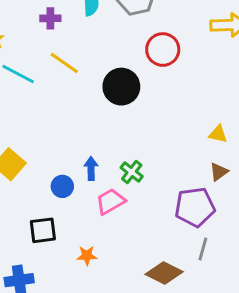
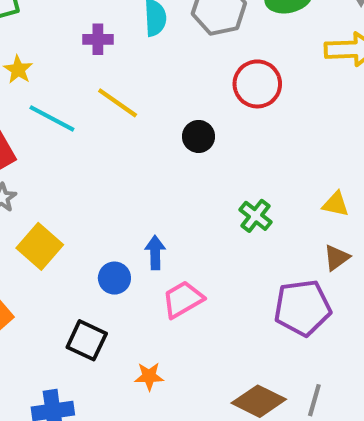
black circle: (121, 87) -> (199, 136), size x0.6
green cross: (132, 172) -> (256, 216), moved
black square: (43, 230) -> (87, 340), turned 32
gray line: (203, 249) -> (314, 400), moved

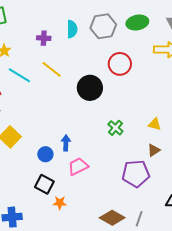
black circle: (199, 136) -> (90, 88), size x1.6
black square: (87, 340) -> (44, 184), moved

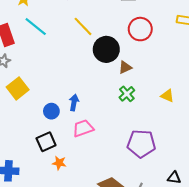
yellow line: (52, 69) -> (83, 26), moved
brown triangle: (154, 150) -> (125, 67), moved
black square: (44, 184) -> (46, 142), turned 30

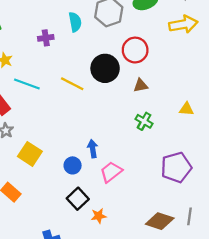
yellow line: (83, 26) -> (72, 84), moved
black circle: (106, 49) -> (105, 68), moved
brown triangle: (125, 67) -> (141, 85), moved, turned 32

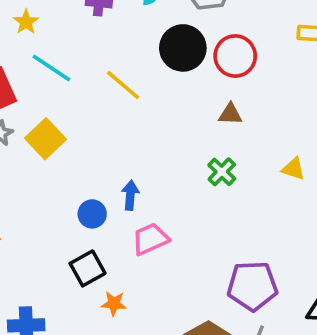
black circle: (105, 68) -> (183, 48), moved
yellow square: (30, 154) -> (45, 139), moved
purple pentagon: (176, 167) -> (252, 286), moved

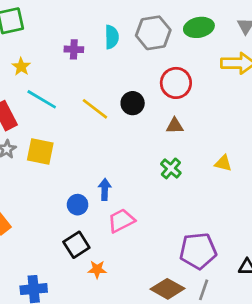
black circle: (183, 48) -> (133, 103), moved, size x0.7
yellow square: (45, 139) -> (40, 151), turned -32

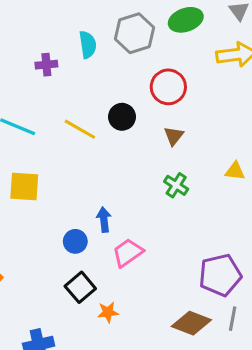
brown triangle: (175, 126) -> (174, 136), turned -42

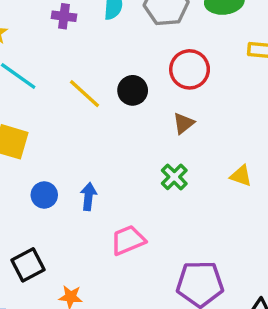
blue circle: (75, 241) -> (44, 195), moved
pink trapezoid: (128, 253) -> (128, 240), moved
black square: (80, 287) -> (28, 265), moved

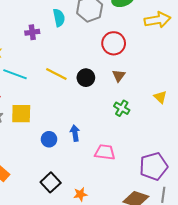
black circle: (133, 90) -> (86, 78), moved
yellow triangle: (241, 176) -> (160, 97), turned 40
pink trapezoid: (128, 240) -> (105, 152), turned 45

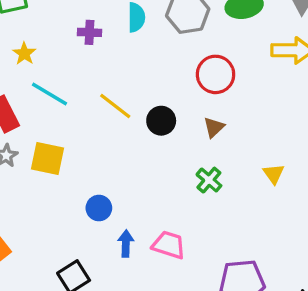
blue arrow: (75, 133) -> (126, 244), moved
blue circle: (49, 139) -> (99, 208), moved

